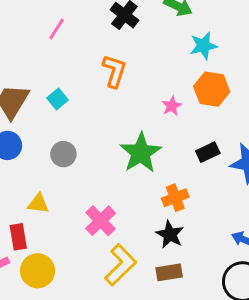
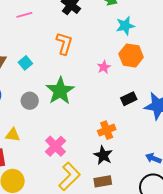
pink line: (57, 29) -> (24, 15), turned 42
green star: (141, 153) -> (60, 91), moved

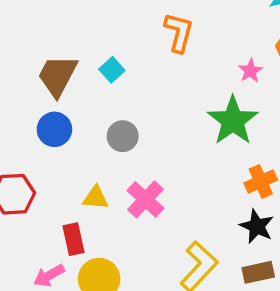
green star: (60, 91) -> (233, 121), moved
pink cross: (55, 146) -> (145, 199), moved

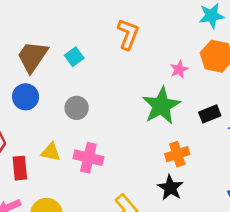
pink cross: (145, 199) -> (88, 158), turned -36
red rectangle: (73, 239) -> (20, 168), moved

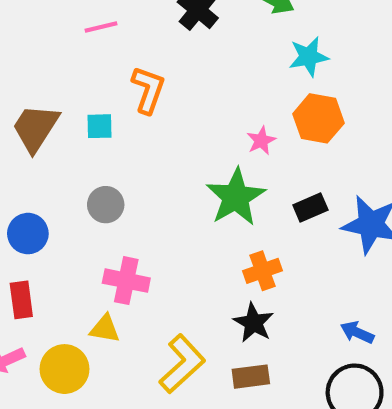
orange L-shape: (128, 34) -> (148, 90), moved
cyan square: (74, 57) -> (100, 126), turned 36
blue circle: (26, 97) -> (28, 234), moved
yellow triangle: (51, 152) -> (105, 329), moved

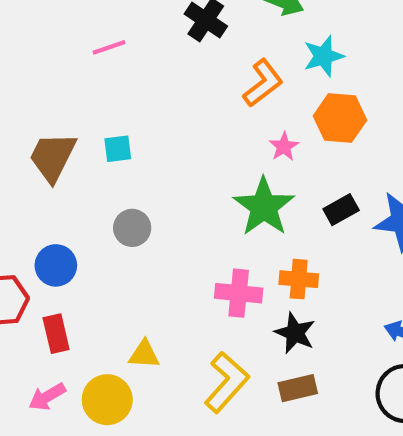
orange L-shape: (148, 90) -> (263, 83), moved, turned 39
orange cross: (262, 271) -> (299, 279), turned 30
pink cross: (126, 281) -> (239, 293), moved

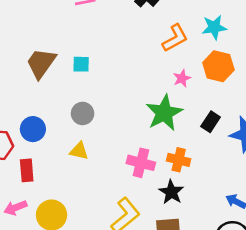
black rectangle: (341, 210) -> (211, 122), turned -36
yellow triangle: (144, 354) -> (79, 151), moved

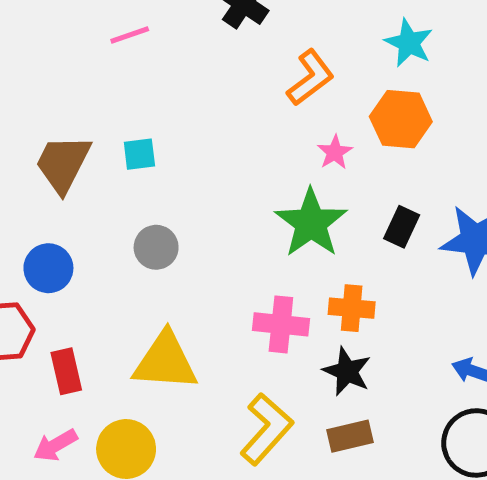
cyan star: (214, 27) -> (409, 43), moved, turned -30
blue circle: (33, 129) -> (48, 268), moved
yellow triangle: (79, 151) -> (165, 361), moved, size x1.8

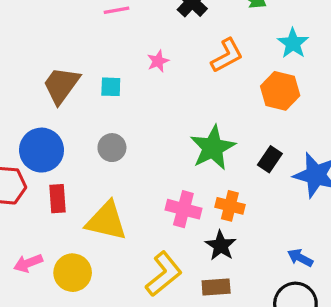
pink star: (335, 152) -> (158, 61), moved
blue circle: (48, 268) -> (41, 150), size x1.4
red rectangle: (66, 371) -> (57, 199), moved

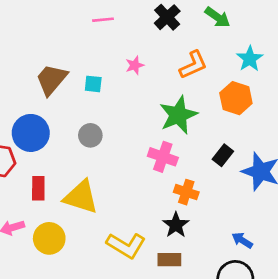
green star: (213, 148) -> (178, 115), moved
red rectangle: (57, 199) -> (38, 188), moved
pink cross: (183, 209) -> (163, 157), moved
yellow L-shape: (164, 274) -> (126, 245), turned 66

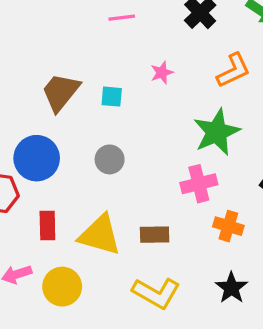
pink cross: (163, 157) -> (199, 184), turned -32
black star: (176, 225) -> (231, 288), moved
brown rectangle: (169, 260) -> (155, 235), moved

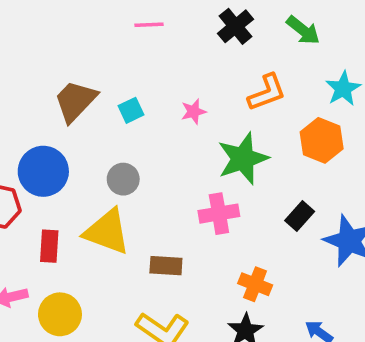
pink star: (162, 73) -> (194, 112), moved
cyan square: (112, 97) -> (131, 110), turned -35
orange cross: (228, 226) -> (255, 284), moved
yellow triangle: (100, 235) -> (107, 232), moved

